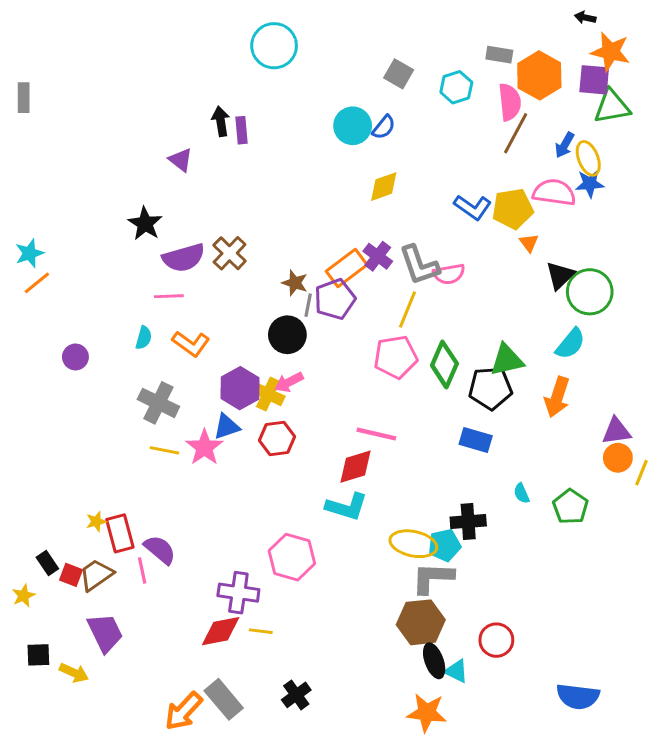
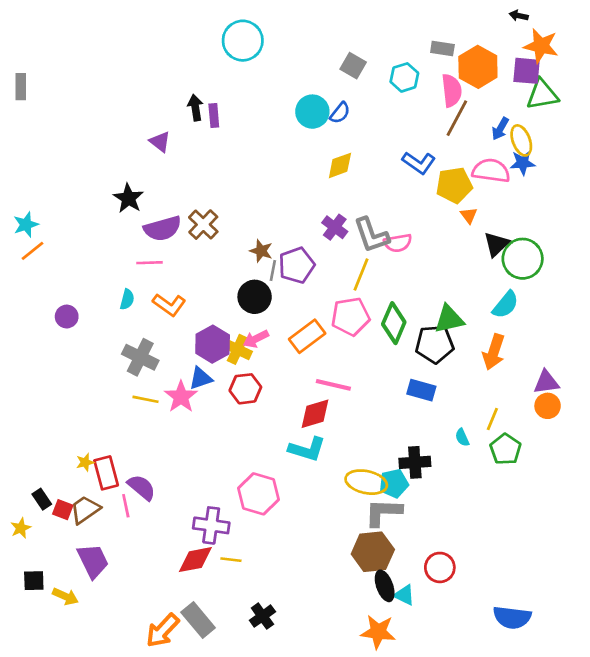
blue L-shape: (473, 207) -> (419, 163), moved
orange rectangle: (347, 268) -> (307, 336), moved
yellow line: (642, 473) -> (492, 419), moved

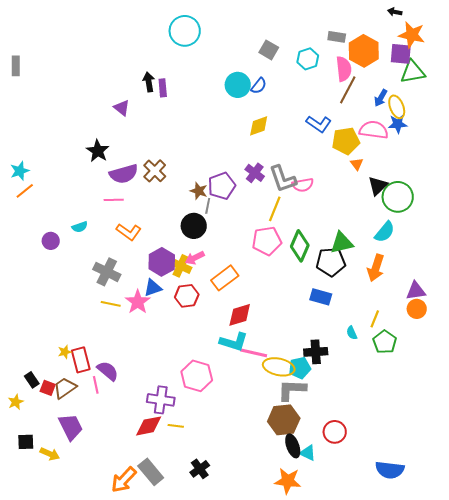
purple pentagon: (297, 265) -> (222, 186), moved
cyan semicircle: (127, 299) -> (80, 227), moved, turned 56
orange rectangle: (307, 336) -> (225, 278), moved
pink line: (333, 385) -> (254, 353), moved

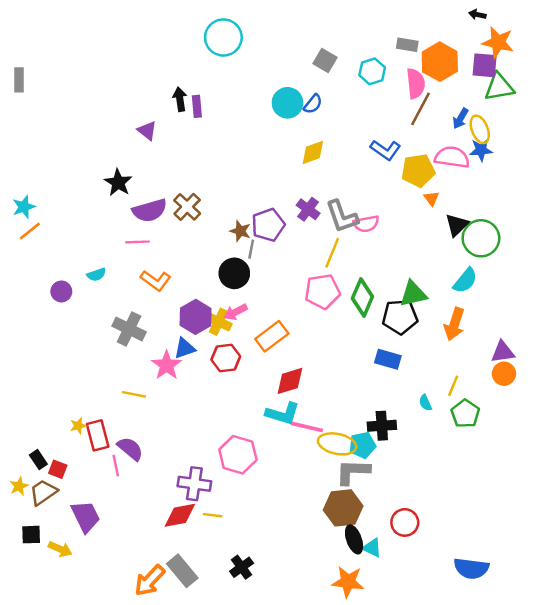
yellow line: (111, 304) -> (134, 394), moved
brown trapezoid: (65, 388) -> (43, 492), moved

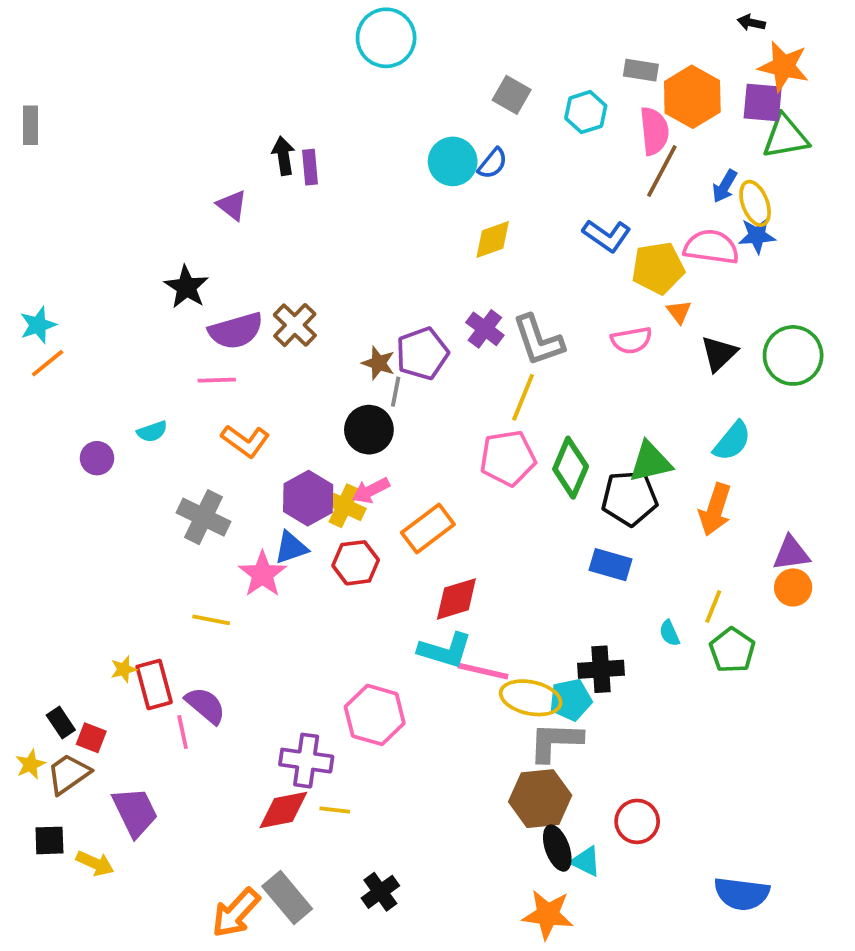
cyan circle: (223, 37) -> (386, 38), moved
pink semicircle: (366, 224) -> (631, 340), moved
green circle: (481, 238) -> (793, 355), moved

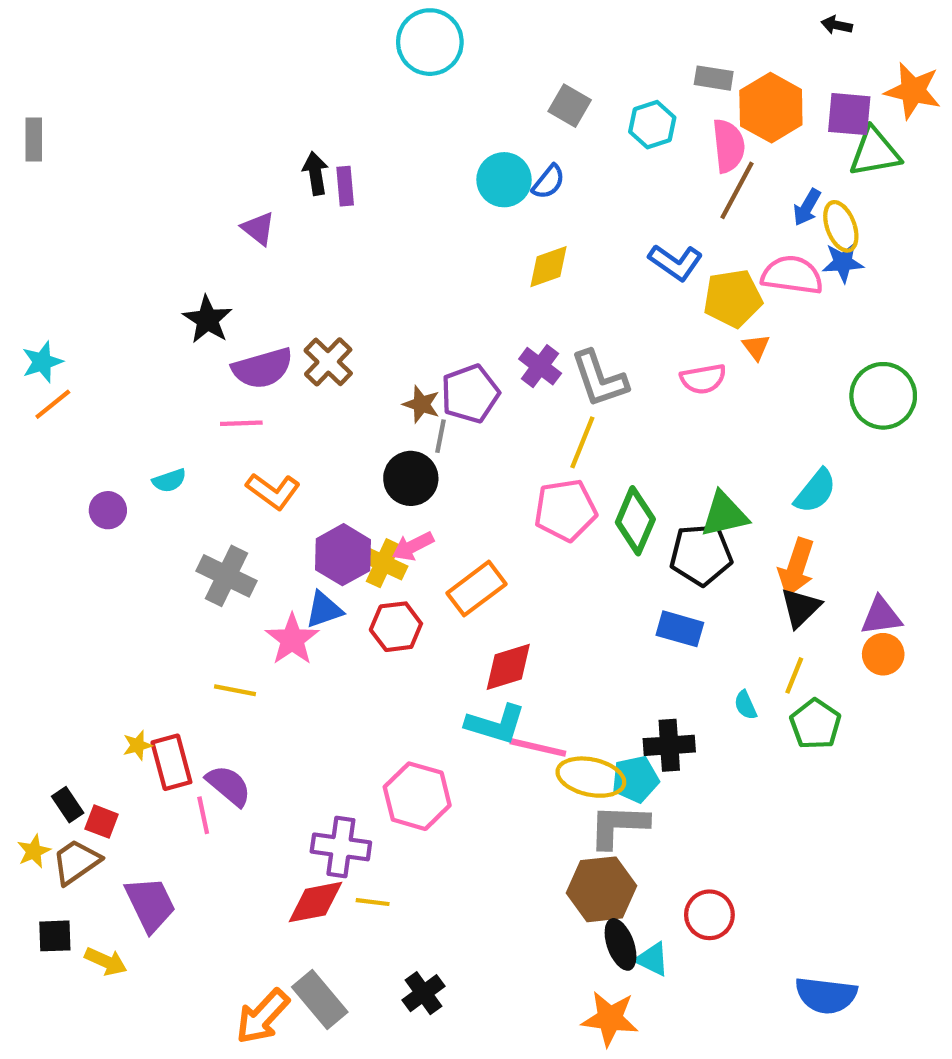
orange star: (784, 66) -> (913, 91), moved
black triangle: (719, 354) -> (801, 608), moved

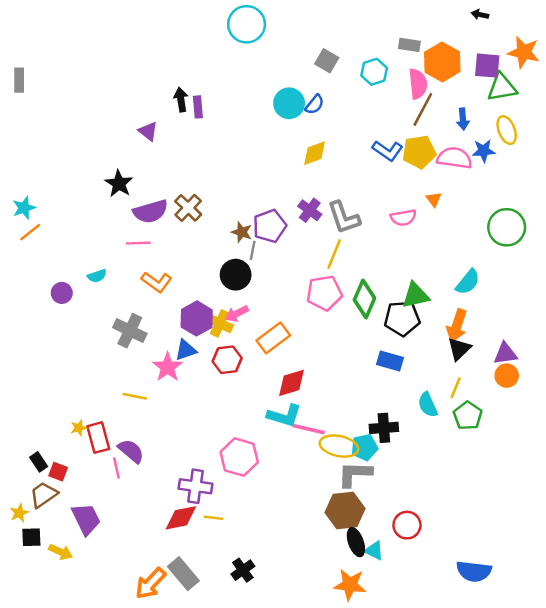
blue arrow: (807, 207) -> (463, 119), turned -35
yellow ellipse: (841, 226) -> (507, 130), moved
yellow pentagon: (733, 298) -> (419, 152), moved
cyan semicircle: (745, 705) -> (428, 405), size x1.5
yellow star: (34, 851) -> (19, 513), moved

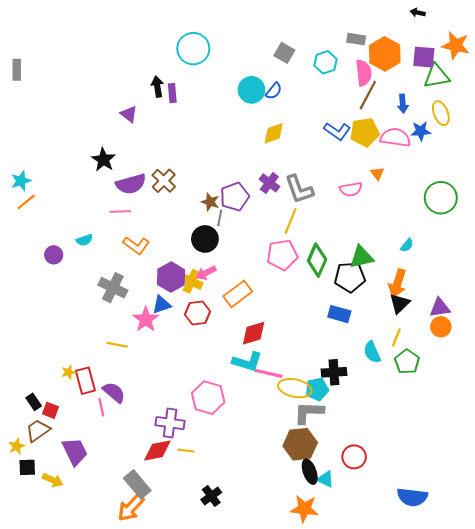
cyan circle: (247, 24) -> (193, 49), moved
cyan semicircle: (468, 282) -> (407, 245), size x0.6
gray rectangle: (183, 574) -> (137, 484), moved

